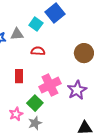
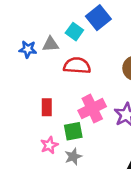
red semicircle: (38, 51) -> (77, 66), size x1.5
red rectangle: (19, 76) -> (47, 107), moved
green square: (35, 103) -> (73, 131), turned 35

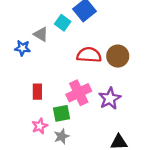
gray triangle: (50, 44) -> (41, 34), turned 35
blue star: (28, 49) -> (22, 48), moved
red semicircle: (77, 66) -> (89, 55), moved

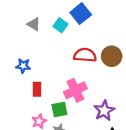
gray triangle: (41, 34) -> (34, 24), moved
blue star: (22, 48) -> (23, 66), moved
purple star: (110, 99) -> (104, 111), moved

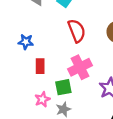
red semicircle: (85, 55) -> (77, 31), moved, turned 65

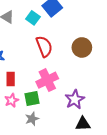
pink star: (42, 99) -> (12, 100), moved

